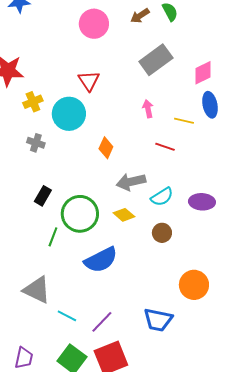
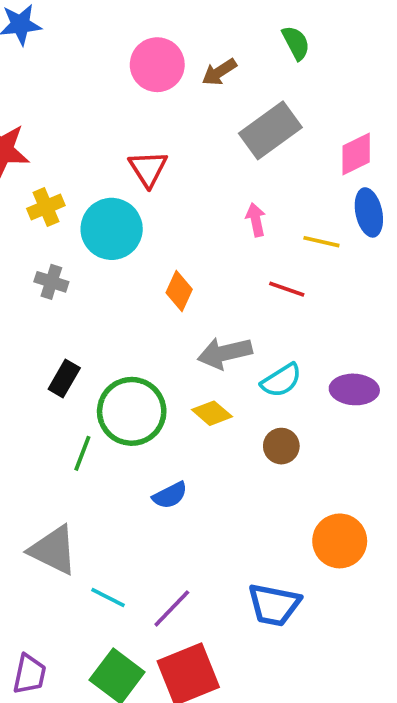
brown arrow: (140, 16) -> (219, 72), moved
blue semicircle: (101, 260) -> (170, 495), size x0.6

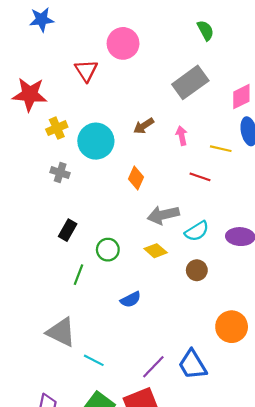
brown arrow: (219, 72) -> (144, 126), moved
red triangle: (148, 169) -> (86, 71), moved
green circle: (132, 411) -> (108, 250), size x0.6
blue trapezoid: (274, 605) -> (192, 365), turned 48
purple line: (172, 608) -> (153, 367), moved

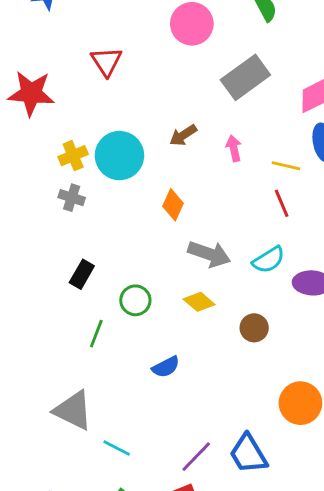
pink circle: (123, 43) -> (192, 24), moved
yellow cross: (57, 128) -> (73, 156), moved
red line: (200, 177) -> (282, 203), moved, turned 48
gray arrow: (163, 215) -> (209, 254), turned -148
cyan semicircle: (197, 231) -> (269, 260), moved

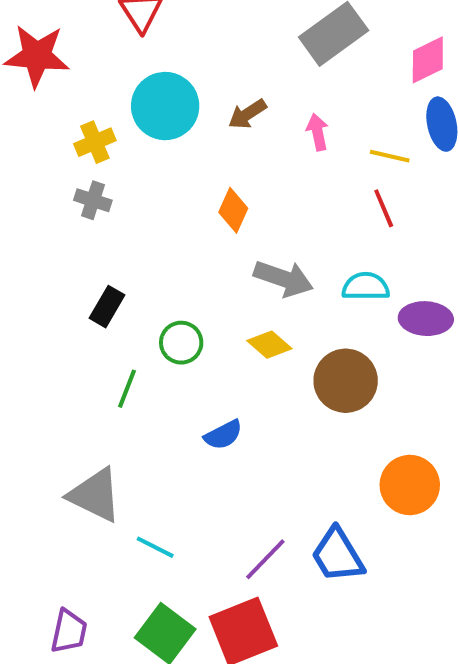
cyan circle: (119, 156) -> (165, 106), moved
cyan semicircle: (269, 260) -> (366, 286), turned -148
brown circle: (254, 328) -> (346, 381), size x1.6

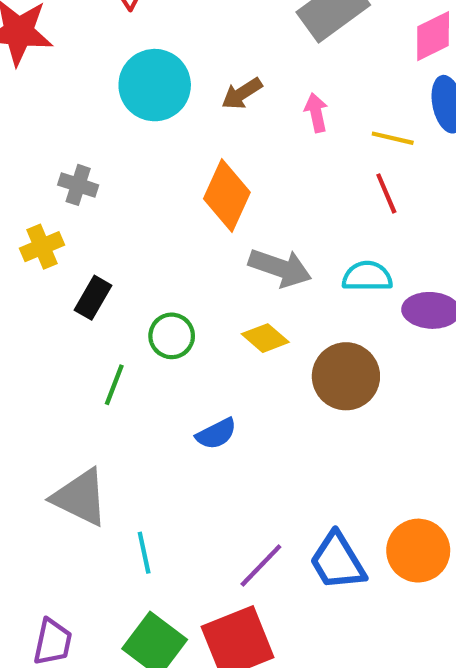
yellow cross: (95, 142) -> (42, 247), moved
orange diamond: (233, 210) -> (227, 196), size x1.5
orange circle: (410, 485) -> (418, 551), moved
cyan line: (155, 547) -> (144, 553), turned 51

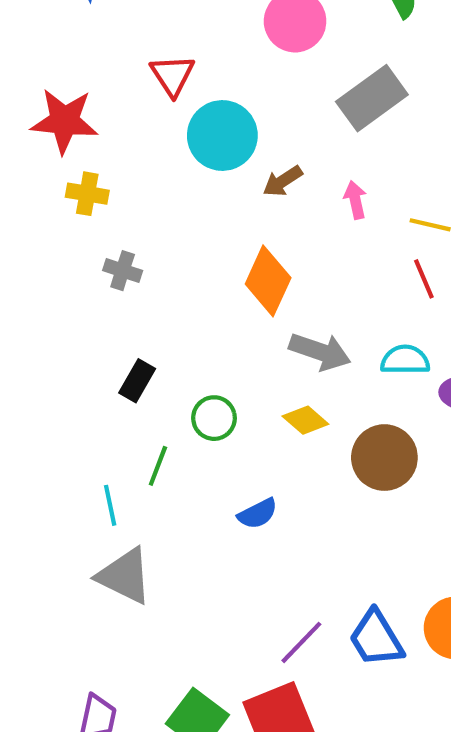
cyan circle: (155, 85) -> (222, 135), moved
yellow cross: (42, 247) -> (87, 194), moved, turned 33
cyan line: (144, 553) -> (110, 505), moved

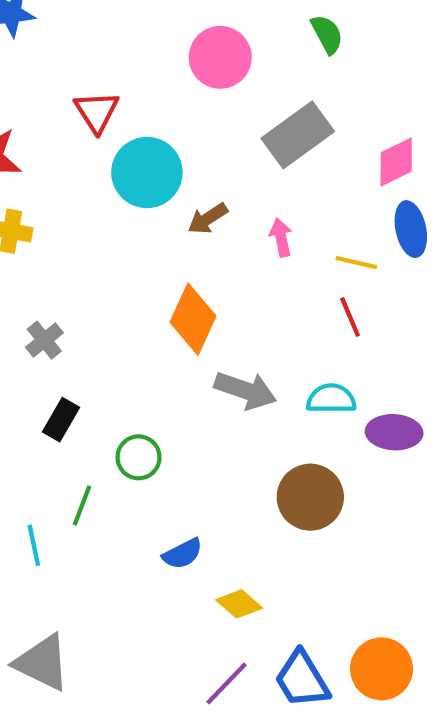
gray cross: (123, 271) -> (44, 340), moved, turned 33
yellow diamond: (305, 420) -> (239, 604), moved
gray triangle: (125, 576) -> (42, 663), moved

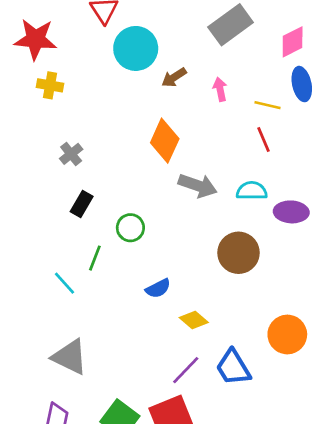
cyan line: (34, 545) -> (65, 283), turned -30
orange circle: (381, 669) -> (287, 335), moved

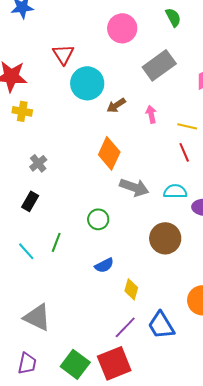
black rectangle: (82, 204) -> (30, 201), moved
green circle: (130, 228) -> (98, 219), moved
cyan line: (65, 283) -> (26, 251), moved
yellow diamond: (194, 320) -> (131, 289), turned 65

